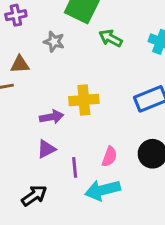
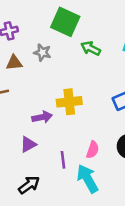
brown triangle: (20, 64) -> (14, 63), moved
purple triangle: (46, 149) -> (28, 144), moved
cyan arrow: (103, 190) -> (88, 179), turned 76

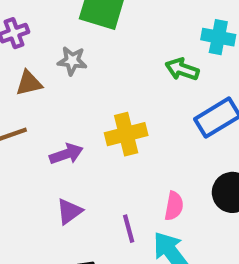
green arrow: (91, 48) -> (182, 69), moved
purple arrow: (42, 117) -> (66, 154), moved

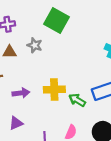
green arrow: (182, 69) -> (77, 100), moved

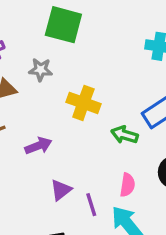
yellow cross: (54, 89) -> (83, 103), moved, turned 36
purple triangle: (16, 123) -> (61, 190), moved

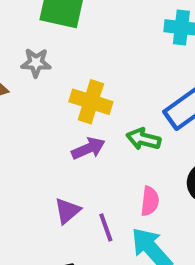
purple arrow: (38, 146) -> (88, 148), moved

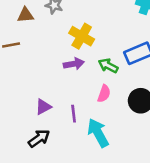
pink semicircle: (150, 201) -> (104, 94), moved
purple triangle: (67, 211) -> (43, 107), moved

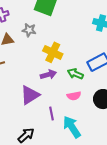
pink semicircle: (104, 94) -> (74, 96), turned 64
purple triangle: (43, 107) -> (30, 95), moved, size x1.5

